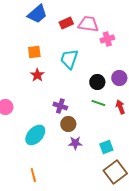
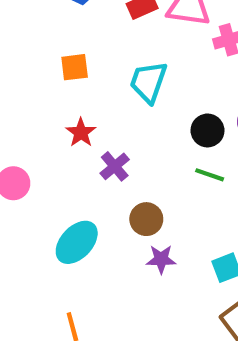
red star: (37, 75) -> (81, 133), moved
purple cross: (60, 106) -> (115, 166), moved, turned 32

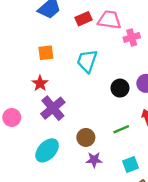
red star: (81, 133) -> (40, 83), moved
purple cross: (115, 166) -> (53, 108), moved, size x1.5
green line: (210, 175) -> (121, 129), moved, turned -42

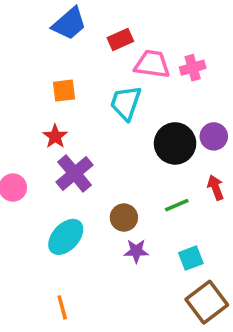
pink trapezoid: (109, 20) -> (152, 64), moved
black circle: (120, 88) -> (175, 143), size x1.5

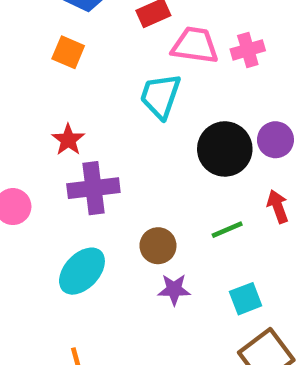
orange square: (64, 91) -> (68, 52), moved, turned 30
purple cross: (75, 173) -> (93, 188), turned 33

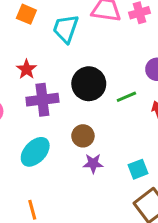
cyan trapezoid: (160, 96) -> (66, 29), moved
black circle: (225, 149) -> (89, 84), moved
green line: (227, 230) -> (126, 97), moved

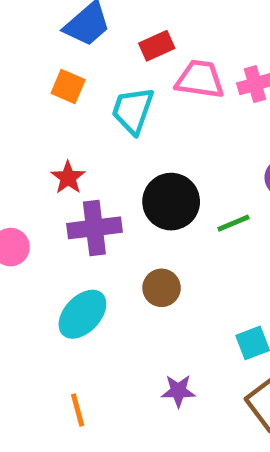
purple star: (93, 163) -> (178, 391), moved

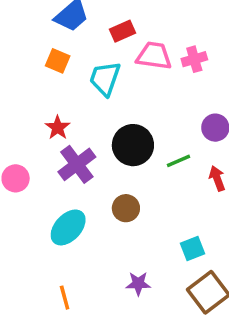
purple cross: (94, 228) -> (77, 164), turned -30

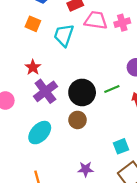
black circle: (133, 145) -> (82, 92), moved

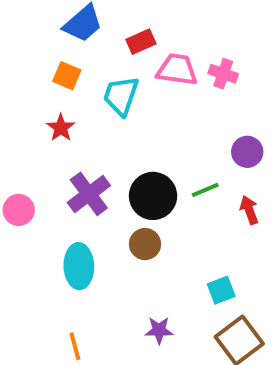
pink cross: (122, 23) -> (223, 74), turned 35
red star: (33, 67) -> (61, 128), moved
cyan ellipse: (40, 133) -> (79, 266), turned -45

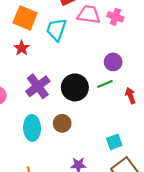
orange square: (67, 76) -> (25, 18), size x1.5
purple circle: (247, 152) -> (113, 62), moved
brown circle: (145, 244) -> (62, 123), moved

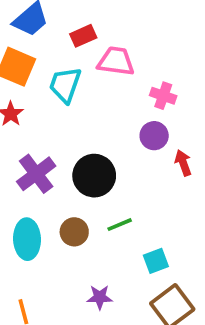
pink cross: (115, 17) -> (163, 96), moved
green line: (105, 84) -> (120, 225), moved
red arrow: (130, 96) -> (183, 163), moved

